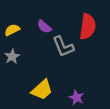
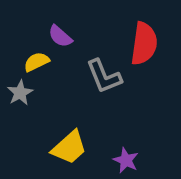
purple semicircle: (44, 27) -> (60, 36), moved
yellow semicircle: (12, 30) -> (36, 62), moved

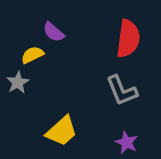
gray L-shape: (104, 76) -> (122, 91), moved
purple star: (126, 160) -> (127, 142), moved

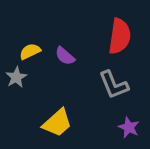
purple semicircle: (53, 32) -> (65, 56), moved
purple star: (127, 142) -> (129, 127), moved

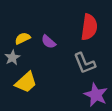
yellow trapezoid: (57, 123) -> (26, 82), moved
purple star: (129, 127) -> (96, 95), size x1.5

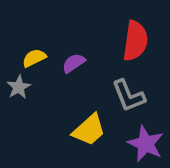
purple semicircle: (49, 42) -> (74, 63), turned 105
yellow trapezoid: (26, 82) -> (89, 130), moved

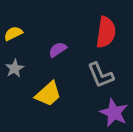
yellow semicircle: (34, 58) -> (13, 34), moved
yellow trapezoid: (89, 130) -> (48, 94), moved

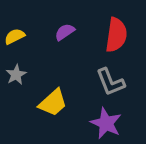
purple semicircle: (58, 50) -> (65, 32), moved
purple star: (114, 113) -> (106, 123), moved

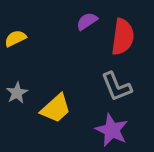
purple semicircle: (65, 32) -> (87, 21), moved
gray star: (16, 75) -> (17, 93), moved

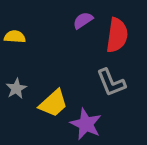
yellow semicircle: (15, 38) -> (15, 37), turned 30
purple star: (112, 130) -> (86, 124), moved

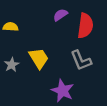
yellow trapezoid: (53, 103) -> (39, 58), moved, turned -80

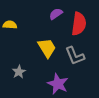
yellow trapezoid: (39, 58) -> (47, 48), moved
gray star: (12, 65) -> (19, 72), moved

